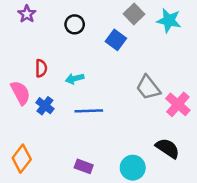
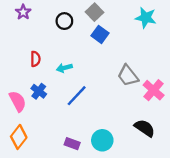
gray square: (134, 14) -> (94, 12), moved
pink semicircle: (20, 93) -> (18, 101), moved
blue line: (89, 111) -> (77, 96), turned -45
cyan circle: (133, 168) -> (102, 140), moved

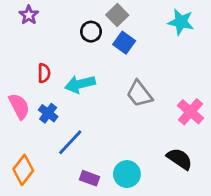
black circle: (64, 21) -> (91, 32), moved
cyan arrow: (64, 68) -> (80, 84), size x1.5
gray trapezoid: (128, 76) -> (139, 94), moved
blue line: (77, 96) -> (70, 142), moved
pink semicircle: (18, 101) -> (19, 106), moved

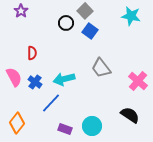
cyan arrow: (80, 84) -> (64, 79), moved

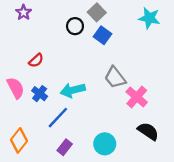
red semicircle: (32, 53) -> (36, 60), turned 48
pink cross: (138, 81) -> (137, 97), moved
purple rectangle: (65, 129) -> (65, 147), moved, turned -72

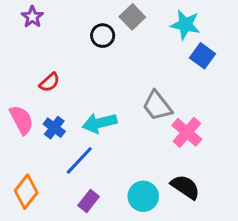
cyan star: (149, 18) -> (185, 25), moved
blue square: (102, 35) -> (202, 56), moved
black semicircle: (148, 131) -> (185, 187), moved

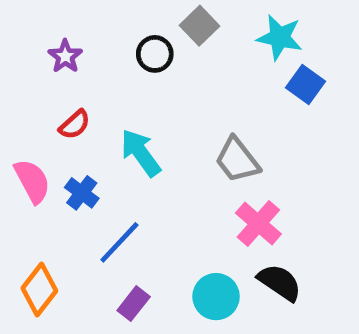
purple star: (32, 17) -> (65, 56), moved
cyan arrow: (99, 123) -> (141, 153), moved, turned 68
pink cross: (187, 132) -> (258, 224), moved

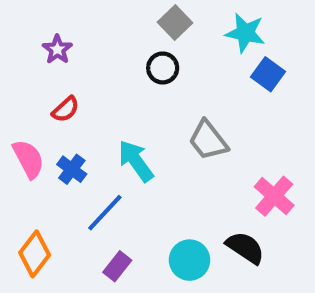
black circle: (155, 54) -> (163, 68), moved
cyan arrow: (141, 153) -> (136, 161), moved
pink cross: (258, 224) -> (274, 196), moved

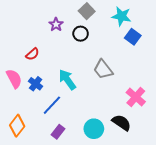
purple star: (57, 49) -> (56, 24), moved

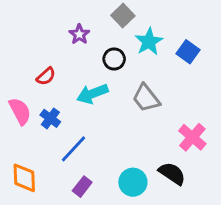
cyan star: (121, 16) -> (149, 42), moved, turned 30
black circle: (81, 34) -> (114, 59), moved
cyan arrow: (67, 80) -> (92, 94), moved, turned -75
orange diamond: (17, 126) -> (24, 178), turned -40

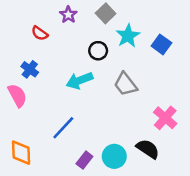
purple star: (79, 34) -> (68, 15), moved
red semicircle: (46, 76) -> (40, 33), moved, turned 77
blue cross: (50, 118) -> (30, 69), moved
purple rectangle: (82, 187) -> (84, 160), moved

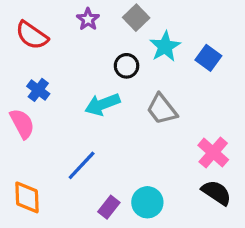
red semicircle: (40, 33) -> (32, 35), moved, size x1.5
black semicircle: (148, 149) -> (216, 193), moved

